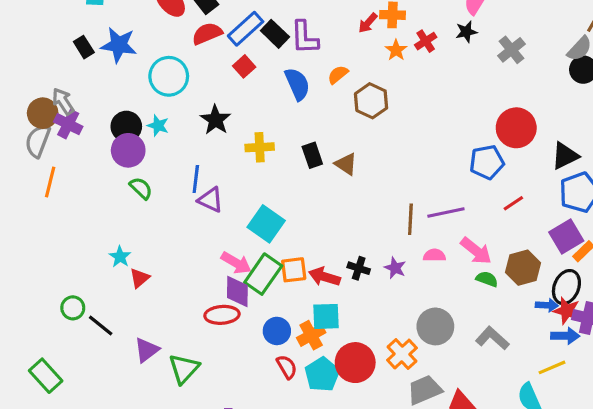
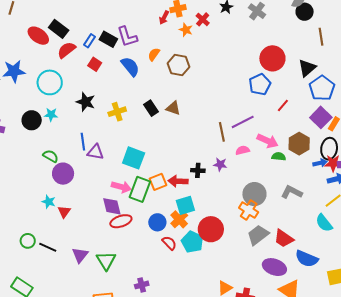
blue rectangle: (246, 29) -> (89, 41), size x0.6
purple circle: (128, 150) -> (63, 174), moved
purple diamond: (237, 291) -> (112, 206), moved
orange cross: (402, 354) -> (249, 210), moved

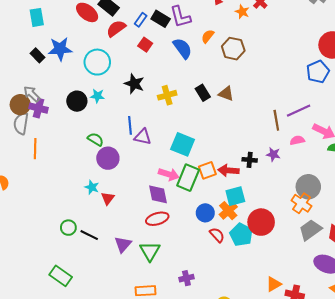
red ellipse: (121, 221) -> (157, 219), moved

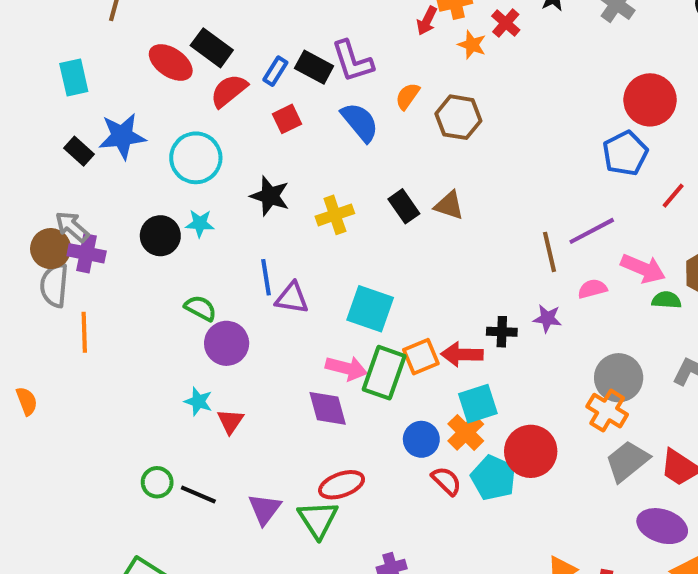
red square: (145, 45) -> (287, 119), turned 32
red ellipse: (157, 219) -> (342, 485), moved

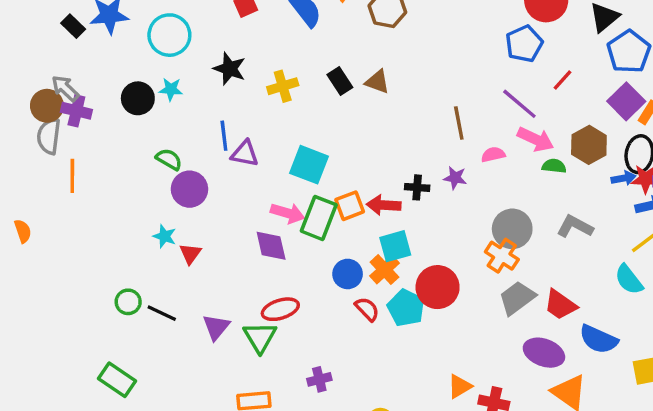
purple line: (592, 231) -> (519, 104), moved, turned 66

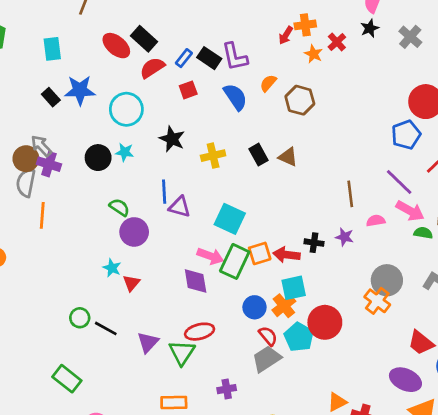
gray trapezoid: (517, 298) -> (267, 359), moved

